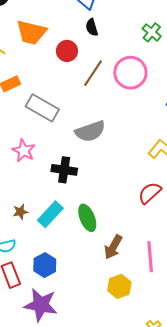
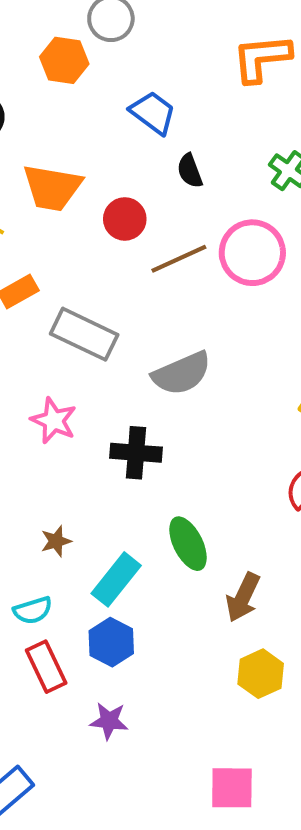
black semicircle: (92, 27) -> (190, 171), moved
brown line: (93, 73) -> (179, 259), turned 36
cyan rectangle: (50, 214) -> (116, 579), moved
purple star: (41, 305) -> (109, 721), size x0.6

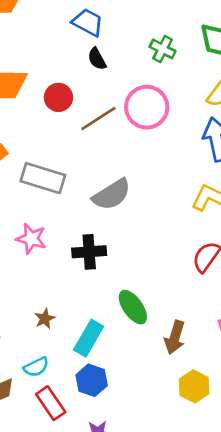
blue trapezoid: (153, 113) -> (88, 22), moved

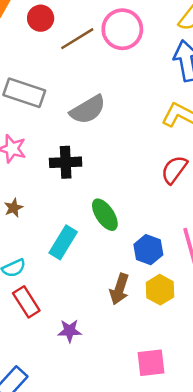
brown star: (45, 319) -> (13, 208), moved
brown arrow: (175, 337) -> (119, 289), moved
blue hexagon: (92, 380) -> (148, 250), moved

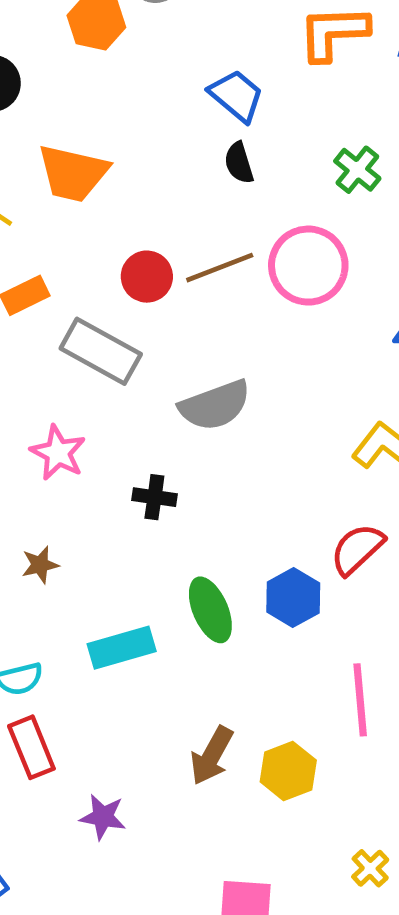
red circle: (41, 18) -> (147, 277), moved
black cross: (66, 162) -> (154, 497), size x0.7
cyan rectangle: (63, 242) -> (122, 648), turned 32
blue hexagon: (148, 250) -> (293, 597), moved

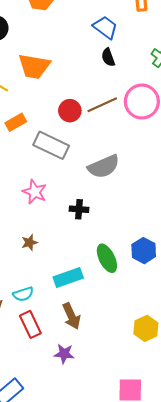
brown arrow: (212, 756) -> (71, 316), moved, turned -50

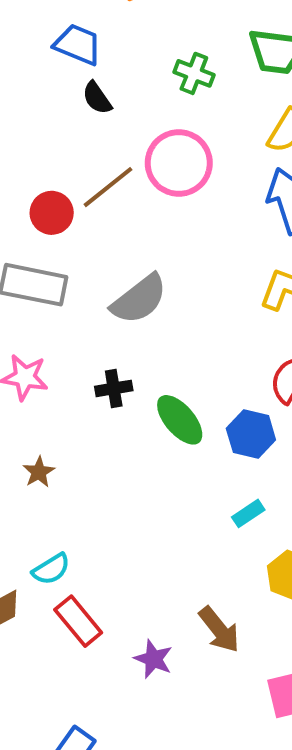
green ellipse: (107, 258) -> (180, 420), moved
cyan rectangle: (68, 277) -> (248, 513), moved, size x0.6
brown arrow: (71, 316) -> (219, 630), moved
purple star: (64, 354) -> (153, 659), turned 30

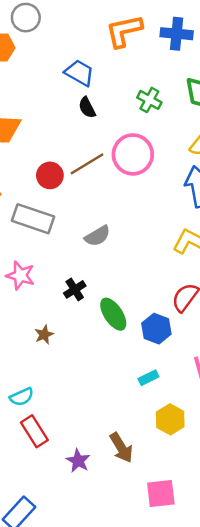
gray semicircle: (139, 299) -> (97, 236), size x0.7
black cross: (114, 388) -> (75, 289), turned -30
brown star: (39, 472) -> (44, 335), moved

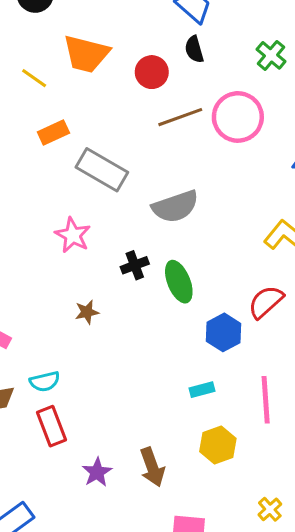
red circle: (50, 175) -> (152, 72), moved
gray semicircle: (97, 236) -> (175, 206), size x1.4
green ellipse: (113, 314) -> (179, 282), moved

